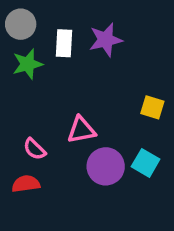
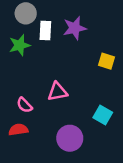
gray circle: (21, 24) -> (26, 13), moved
yellow square: (152, 107) -> (106, 61), moved
purple circle: (106, 166) -> (70, 138), moved

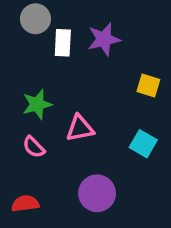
green star: (20, 45) -> (37, 104), moved
cyan square: (103, 115) -> (143, 144), moved
red semicircle: (18, 130) -> (25, 204), moved

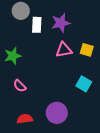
green star: (37, 104) -> (13, 56), moved
pink triangle: (80, 128) -> (64, 50), moved
red semicircle: (25, 204) -> (25, 119), moved

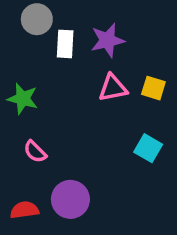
green star: (13, 56) -> (23, 99), turned 30
purple circle: (57, 113) -> (70, 199), moved
red semicircle: (25, 119) -> (24, 210), moved

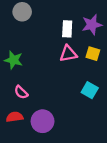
purple star: (107, 40) -> (92, 25), moved
white rectangle: (65, 44) -> (67, 29), moved
red semicircle: (24, 210) -> (15, 117), moved

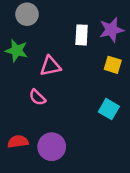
pink triangle: (68, 54) -> (50, 66), moved
green star: (14, 60) -> (17, 51), moved
pink semicircle: (21, 92) -> (37, 97), moved

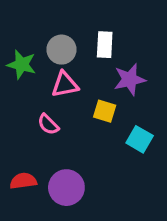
gray circle: (27, 14) -> (61, 50), moved
purple star: (111, 30) -> (130, 79), moved
yellow square: (113, 65) -> (105, 111), moved

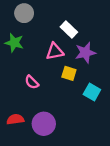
white rectangle: (105, 45) -> (69, 30), turned -49
gray circle: (61, 50) -> (24, 13), moved
pink triangle: (65, 84) -> (55, 51), moved

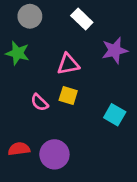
white rectangle: (69, 30) -> (82, 19), moved
purple star: (85, 53) -> (115, 50), moved
yellow square: (69, 73) -> (68, 96), moved

